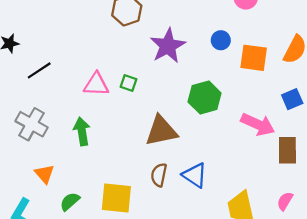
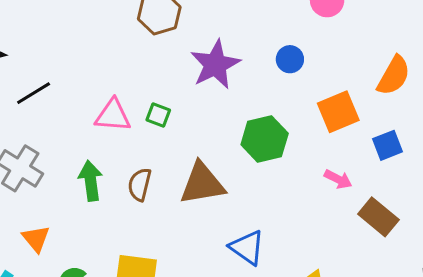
orange square: (254, 58) -> (338, 112), moved, turned -32
pink arrow: (258, 124) -> (338, 179), size x0.6
brown rectangle: (287, 150) -> (378, 217), turned -52
brown semicircle: (159, 175) -> (140, 185), moved

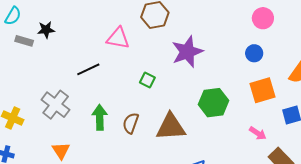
blue circle: (290, 59) -> (254, 53), moved
black line: (34, 93) -> (88, 69), moved
pink triangle: (113, 115) -> (118, 38), moved

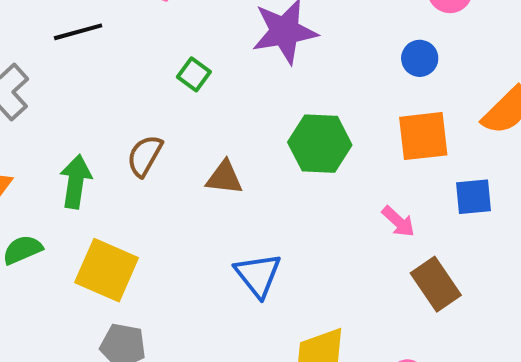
green arrow: (100, 117) -> (76, 182), moved
brown triangle: (171, 127) -> (224, 178), size x0.6

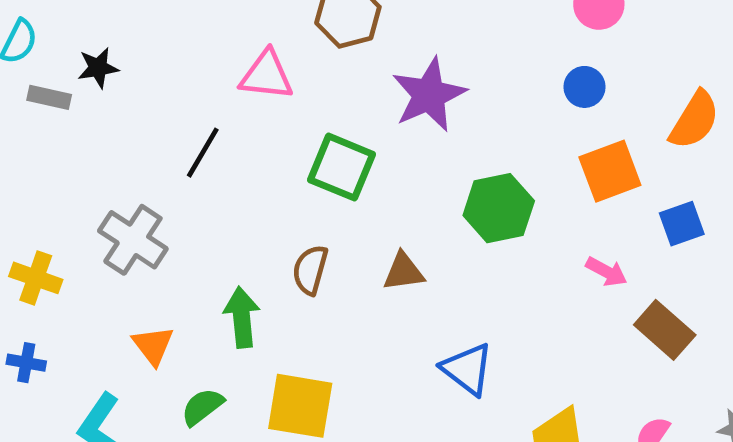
black line: (78, 32) -> (203, 153), turned -30
green square: (194, 74) -> (342, 167), size x1.8

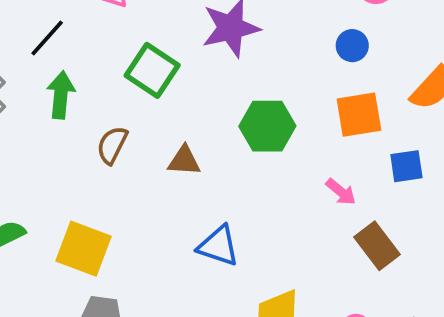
green arrow: (242, 317) -> (61, 95), moved
blue triangle: (467, 369) -> (218, 246), turned -30

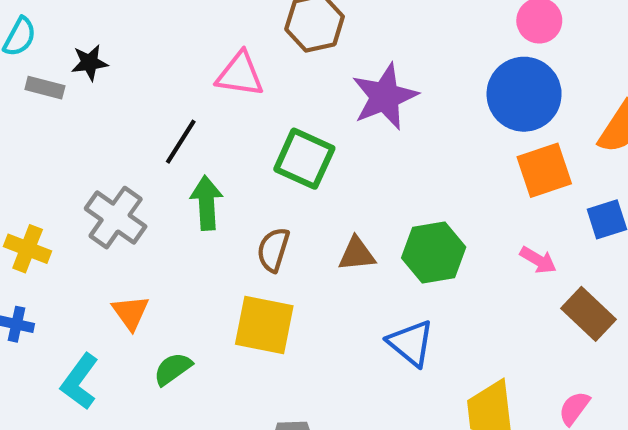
blue circle: (352, 46) -> (524, 94), size x2.0
green hexagon: (267, 126) -> (434, 252), moved
blue triangle: (218, 246) -> (411, 343), turned 30
yellow square: (84, 249) -> (264, 325), moved

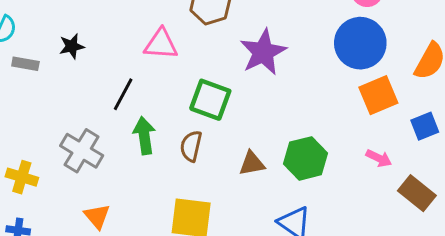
black star: (90, 63) -> (72, 46), moved
brown semicircle: (273, 250) -> (191, 146), moved

